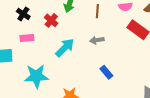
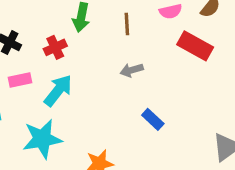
red cross: (51, 20) -> (55, 47), turned 32
cyan arrow: (65, 48) -> (58, 91), moved

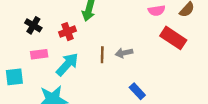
brown line: (127, 24) -> (102, 55), moved

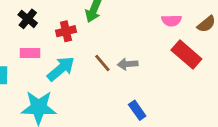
brown line: (102, 55) -> (102, 63), turned -49

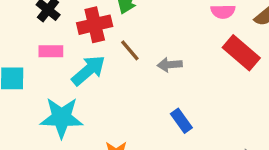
red cross: (66, 31) -> (95, 25), size x1.4
brown line: (102, 63) -> (130, 50), moved

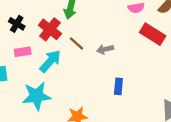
red cross: (95, 25) -> (50, 29), turned -30
blue rectangle: (181, 121) -> (118, 86), turned 49

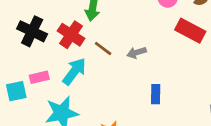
black cross: (17, 24) -> (32, 31), size x1.5
pink rectangle: (23, 52) -> (39, 77), moved

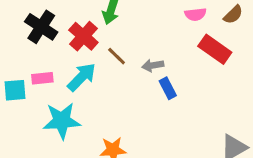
blue rectangle: (156, 94) -> (168, 88), moved, turned -36

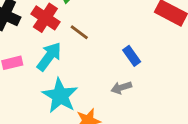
gray arrow: (153, 65) -> (121, 88), moved
cyan star: (62, 121) -> (60, 96), moved, turned -30

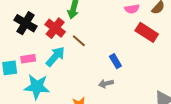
cyan star: (60, 96) -> (37, 87), moved, turned -30

